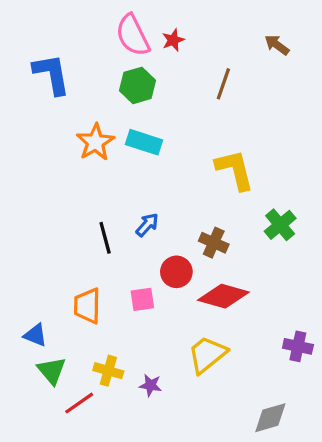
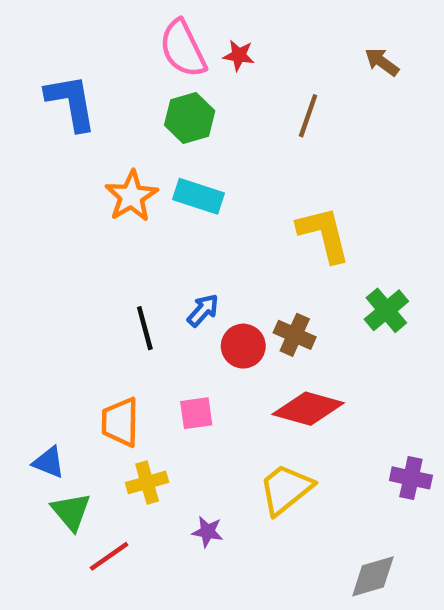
red star: (173, 40) -> (239, 55), turned 30
red circle: (176, 272) -> (243, 346), moved
yellow cross: (108, 371) -> (147, 482), moved, turned -32

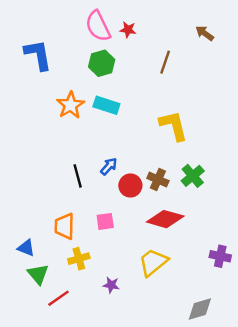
green cross: (386, 310) -> (193, 176), moved

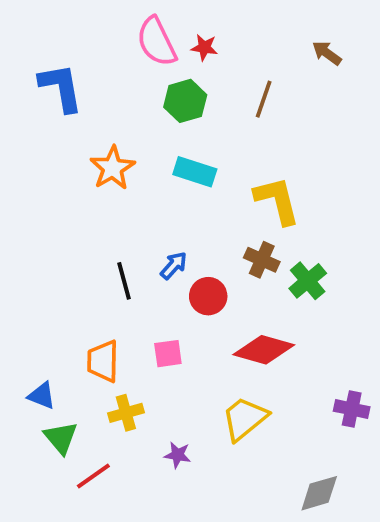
green hexagon: (102, 63) -> (185, 101), moved
cyan rectangle: (106, 105) -> (195, 172), moved
brown cross: (158, 180) -> (262, 260), moved

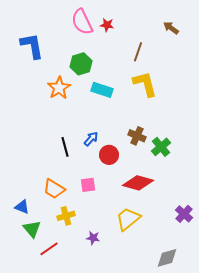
green hexagon: (185, 101) -> (81, 64), moved
yellow L-shape: (277, 200) -> (145, 84), moved
orange trapezoid: (103, 361) -> (54, 189), turned -60
purple cross: (352, 409) -> (184, 214), turned 30

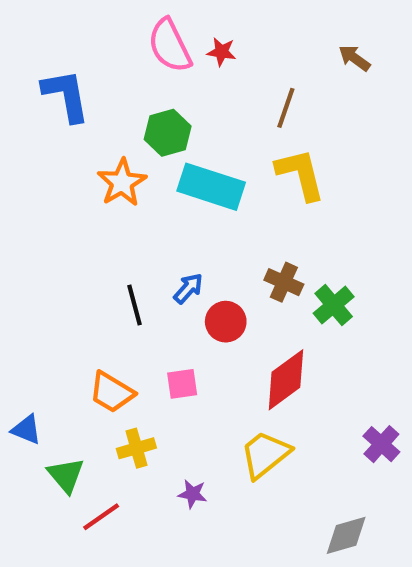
cyan rectangle: (102, 90) -> (211, 187), size x1.4
red diamond: (138, 183) -> (286, 380), turned -52
blue triangle: (22, 207) -> (26, 430), moved

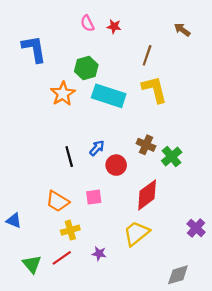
pink semicircle: (170, 46) -> (87, 23), size x0.6
green triangle: (66, 475) -> (32, 264), moved
red line: (101, 517) -> (62, 258), moved

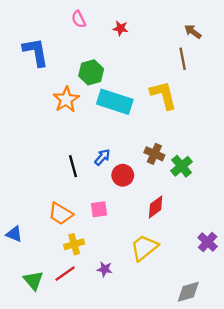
pink semicircle: (87, 23) -> (79, 19), moved
brown line: (147, 55) -> (183, 59), moved, turned -30
red diamond: (147, 195) -> (156, 207), size x0.7

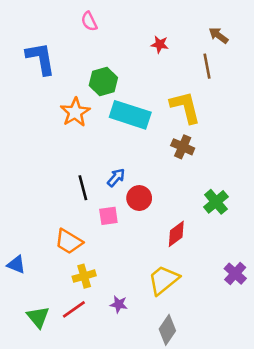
red star: (120, 28) -> (160, 44), moved
brown cross: (154, 154) -> (183, 147), moved
green cross: (182, 166) -> (216, 202), moved
pink square: (99, 209) -> (108, 216), moved
gray diamond: (188, 292) -> (167, 330), moved, turned -40

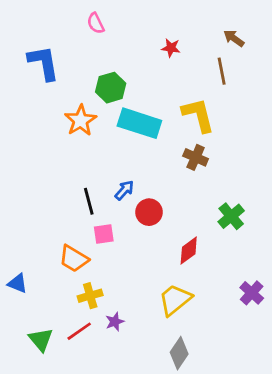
pink square: (108, 216) -> (104, 234), moved
purple star: (119, 304) -> (115, 322), moved, turned -30

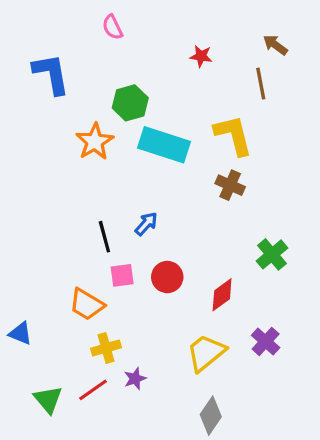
red circle: (149, 212) -> (167, 277), moved
purple cross: (252, 293) -> (266, 341), moved

